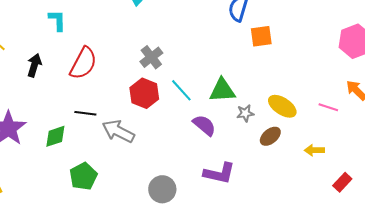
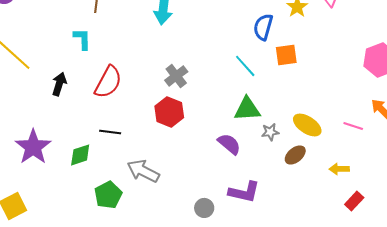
cyan line: (181, 90) -> (245, 66), moved
gray arrow: (118, 131) -> (143, 171), moved
red rectangle: (342, 182) -> (354, 201), moved
gray circle: (162, 189) -> (204, 208), moved, size x0.7

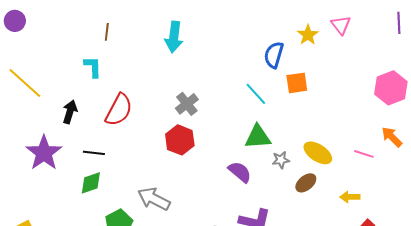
black line: (110, 132) -> (94, 153), moved
purple star: (33, 147) -> (44, 153), moved

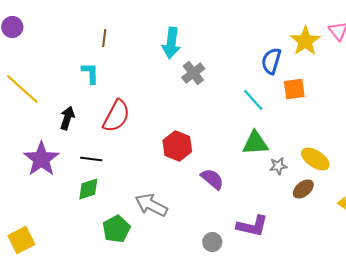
yellow star: (308, 35) -> (305, 41), size x1.4
gray cross: (187, 104) -> (193, 73), moved
purple semicircle: (240, 172) -> (212, 179), moved

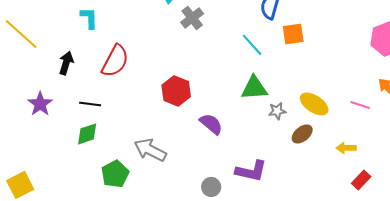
purple star: (41, 159) -> (40, 104), size x0.7

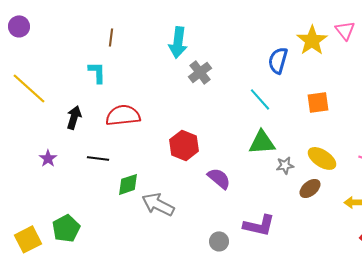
orange square: (293, 34) -> (318, 102), moved
red semicircle: (115, 61) -> (123, 115), turned -124
purple star: (40, 104) -> (48, 158), size x0.7
green diamond: (87, 134) -> (128, 184), moved
green pentagon: (115, 174) -> (66, 228), moved

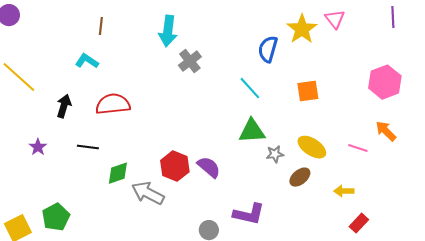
cyan L-shape: (97, 72) -> (87, 61), turned -55
red hexagon: (184, 145) -> (175, 166), moved

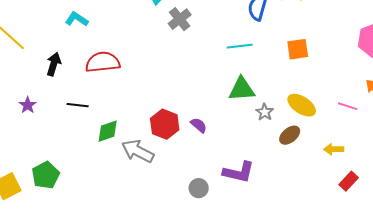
cyan line: (250, 88) -> (240, 46), turned -55
gray star: (275, 154) -> (265, 112), turned -30
purple semicircle: (209, 167) -> (199, 125), size x0.7

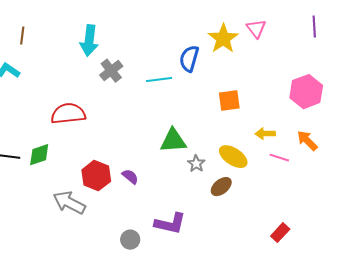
cyan line: (240, 46) -> (159, 80), moved
red semicircle: (103, 62) -> (68, 114), moved
green diamond: (108, 131) -> (39, 155), moved
yellow arrow: (334, 149) -> (265, 134), moved

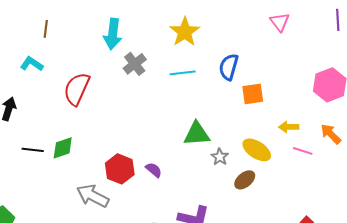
yellow star: (223, 39) -> (185, 32), moved
blue semicircle: (189, 59) -> (229, 67), moved
red semicircle: (68, 114) -> (77, 89), moved, turned -60

